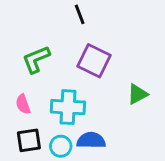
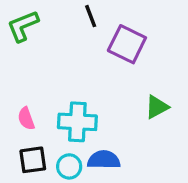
green L-shape: (36, 59) -> (23, 26), moved
purple square: (94, 61) -> (127, 44), moved

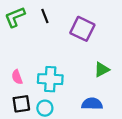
black line: (91, 16) -> (45, 16), moved
blue semicircle: (104, 160) -> (92, 104), moved

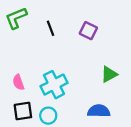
black line: (45, 16) -> (51, 28), moved
purple square: (82, 29) -> (88, 31), size x0.7
cyan cross: (50, 79) -> (54, 85), turned -30

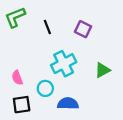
cyan cross: (54, 85) -> (64, 64), moved
blue semicircle: (99, 111) -> (68, 104), moved
cyan circle: (48, 116) -> (45, 88), moved

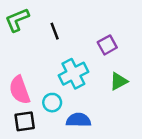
purple square: (83, 29) -> (107, 45), moved, turned 35
pink semicircle: (17, 78) -> (20, 90), size x1.6

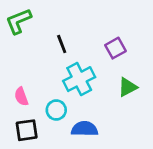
black line: (55, 31) -> (62, 44), moved
pink semicircle: (20, 90) -> (21, 97), size x0.6

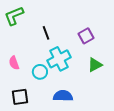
pink semicircle: (21, 97) -> (14, 63), moved
cyan circle: (56, 110) -> (40, 72), moved

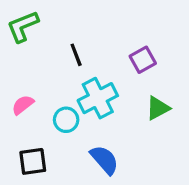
pink semicircle: (14, 63) -> (23, 105), turned 72
blue semicircle: (63, 96) -> (104, 160), turned 48

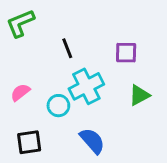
purple square: (143, 60) -> (126, 53), turned 30

